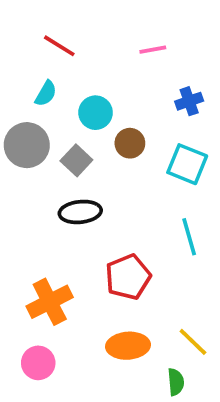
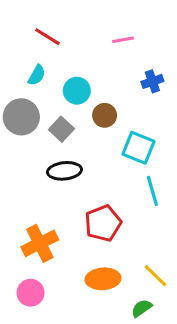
cyan square: (187, 164) -> (138, 148), moved
green semicircle: (176, 382) -> (142, 308), turned -120

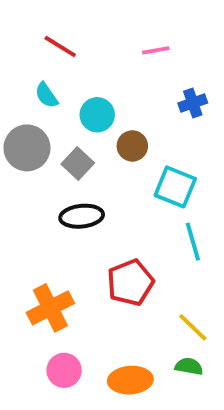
cyan semicircle: (37, 75) -> (46, 95), turned 115
yellow line: (155, 276) -> (193, 327), moved
orange ellipse: (103, 279) -> (130, 380), moved
pink circle: (31, 293) -> (64, 370), moved
green semicircle: (142, 308) -> (189, 366), moved, turned 45

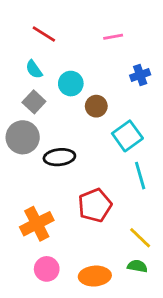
gray circle: (27, 148) -> (23, 137), moved
gray square: (78, 164) -> (34, 102), moved
cyan square: (175, 187) -> (127, 136), turned 32

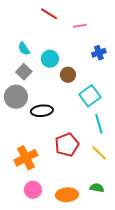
red line: (44, 34) -> (49, 14), moved
yellow line: (140, 238) -> (99, 153), moved

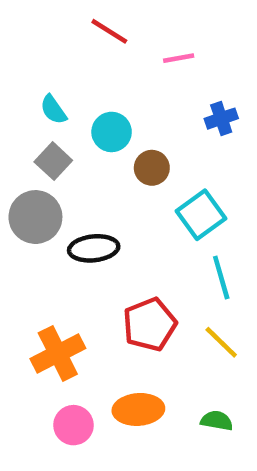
orange ellipse: (67, 195) -> (138, 409), moved

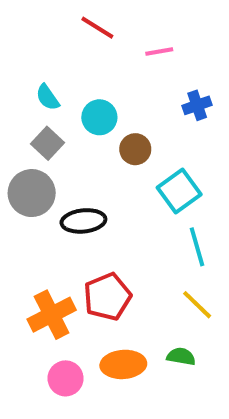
red pentagon: (150, 324) -> (107, 297), moved
green semicircle: (217, 421) -> (181, 356), moved

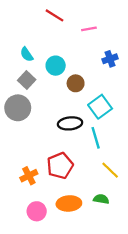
black ellipse: (83, 221) -> (70, 123), moved
cyan line: (197, 247) -> (96, 138), moved
orange cross: (52, 315) -> (29, 176), size x0.7

